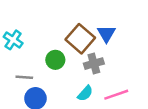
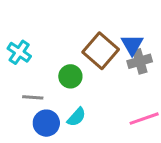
gray cross: (94, 64) -> (140, 61), moved
cyan semicircle: (85, 93) -> (76, 117), moved

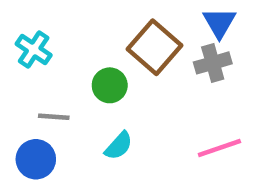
blue triangle: (132, 45) -> (219, 23), moved
blue circle: (46, 123) -> (36, 159), moved

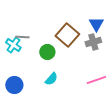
cyan cross: (34, 50) -> (13, 45), moved
gray line: (54, 117) -> (22, 37), moved

